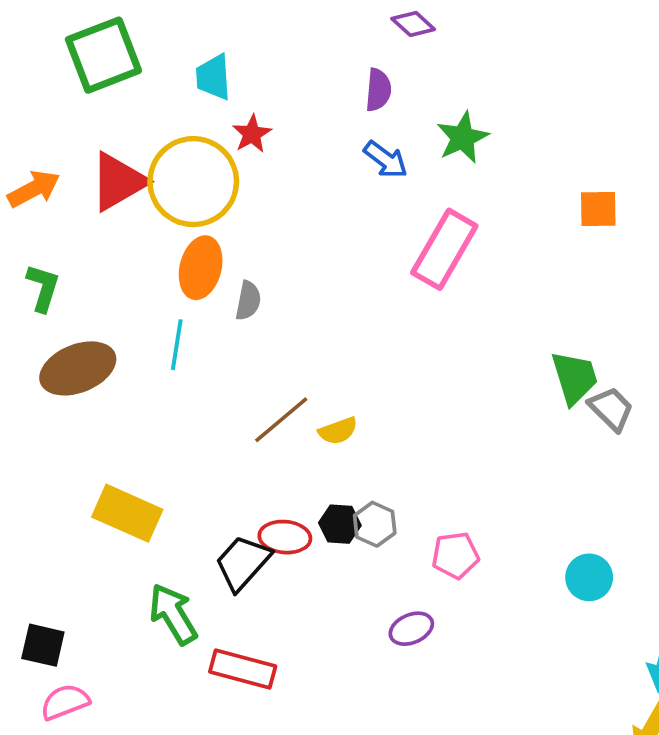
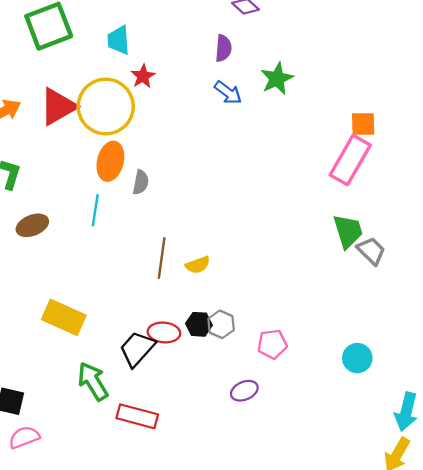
pink rectangle: (444, 249) -> (350, 160), moved
brown ellipse: (78, 368) -> (32, 225), size x0.7
brown line: (281, 420) -> (162, 258), turned -42

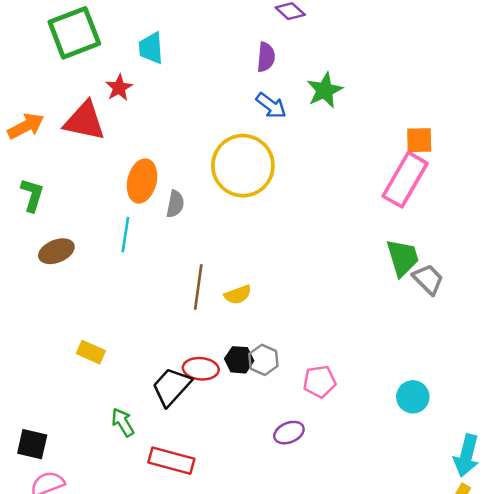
red star: (143, 76) -> (119, 88), moved
red triangle: (58, 107) -> (85, 121), turned 42
yellow circle: (106, 107) -> (243, 166), moved
yellow rectangle: (64, 317) -> (91, 352), size x0.6
green arrow: (93, 381) -> (123, 422), size x0.7

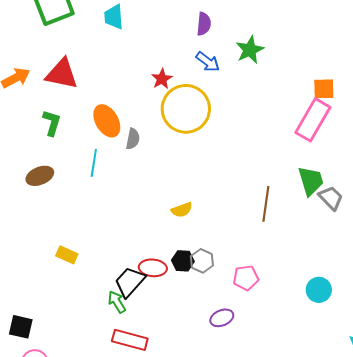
red star: (119, 88) -> (162, 79), moved
orange ellipse: (142, 181) -> (107, 121), turned -44
green L-shape: (32, 195) -> (52, 123), moved
brown line: (198, 287) -> (266, 204), moved
green arrow: (123, 422) -> (117, 302), moved

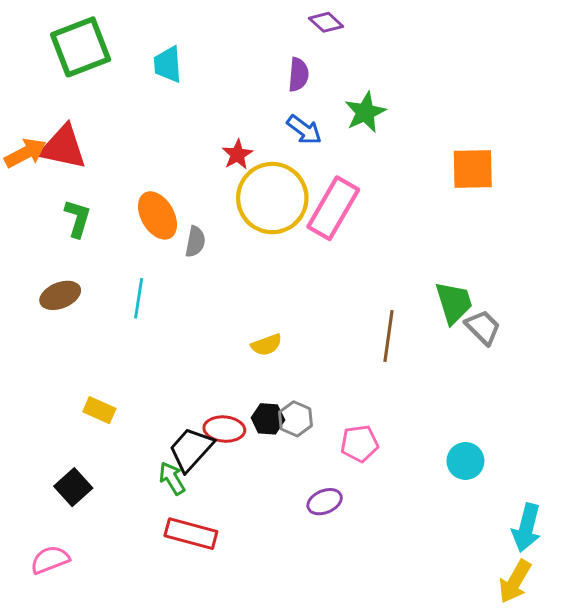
red triangle: (62, 74) -> (63, 147), moved
orange square: (324, 89) -> (473, 169), size x1.4
pink rectangle: (313, 120) -> (333, 208), moved
cyan line: (94, 163) -> (139, 298), moved
black square: (21, 327) -> (73, 487), moved, turned 35

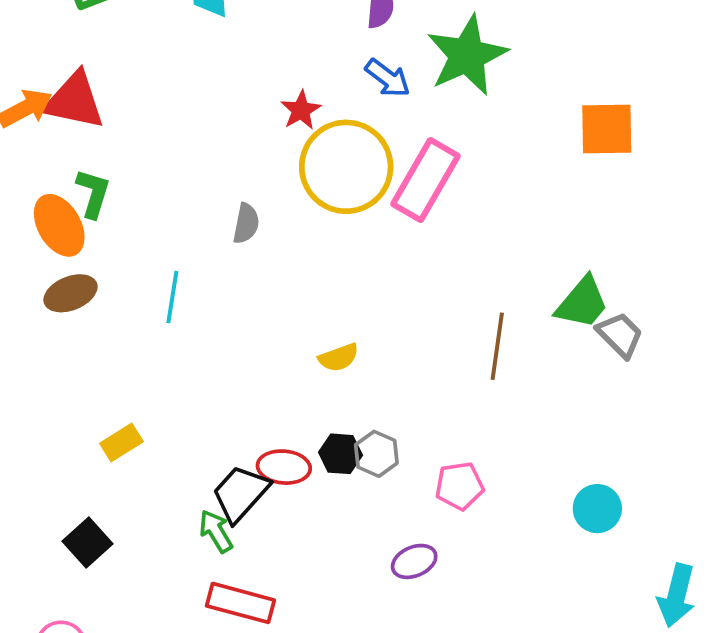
green star: (365, 112) -> (467, 55), size x1.5
orange ellipse: (158, 215) -> (59, 225), moved
green trapezoid: (454, 303) -> (582, 303), turned 57
yellow rectangle: (99, 410) -> (121, 442), turned -56

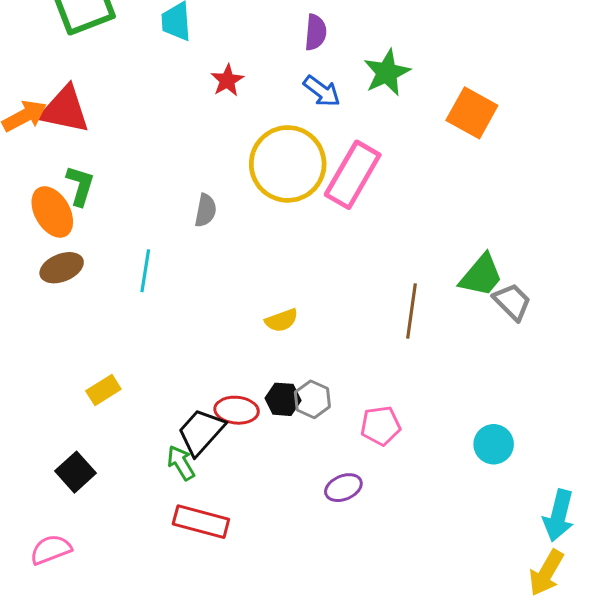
green star: (467, 55) -> (387, 73), size x0.7
red star: (301, 110) -> (227, 80), moved
orange square: (607, 129) -> (472, 113), moved, turned 30

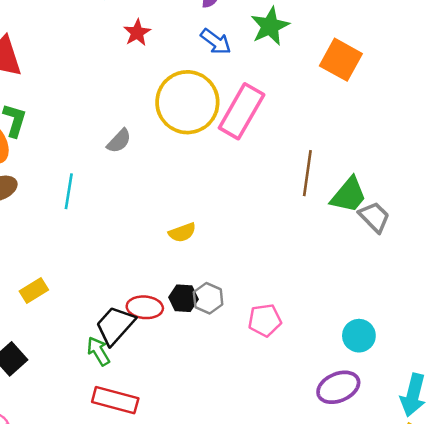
gray semicircle: (206, 210) -> (119, 141), turned 32
brown line: (412, 311) -> (307, 173), moved
purple ellipse: (343, 488) -> (338, 387), moved, size x1.4

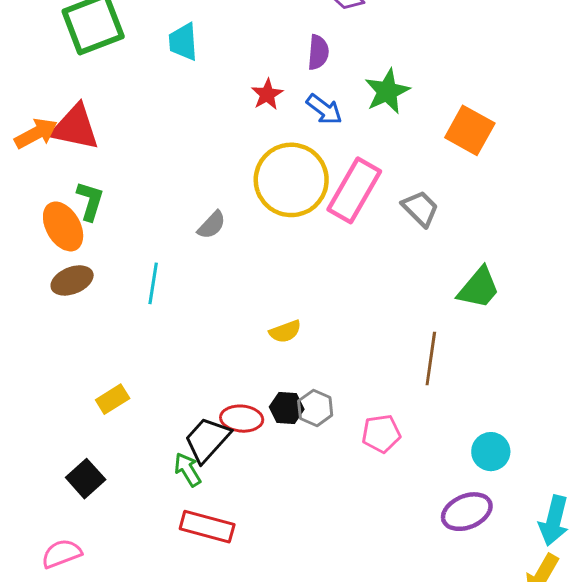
red star: (137, 33) -> (267, 94), moved
brown line: (307, 173) -> (431, 359), moved
gray trapezoid: (374, 217) -> (420, 208), moved

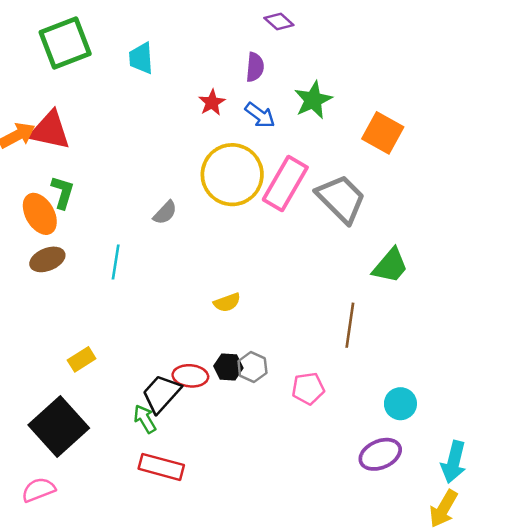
gray trapezoid: (420, 208) -> (341, 199), size x1.6
black square: (86, 479) -> (59, 426), size x1.8

